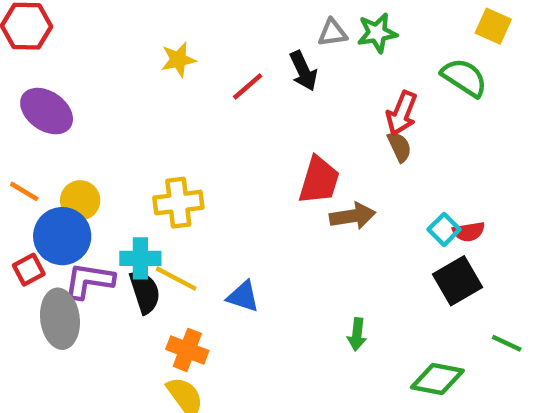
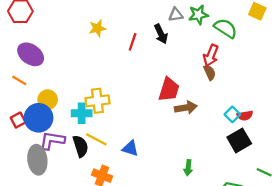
green semicircle: (464, 78) -> (226, 28), moved
red line: (248, 86) -> (133, 42), turned -30
orange line: (24, 191) -> (19, 80), moved
cyan cross: (140, 258) -> (82, 113), moved
red square: (29, 270) -> (18, 120), moved

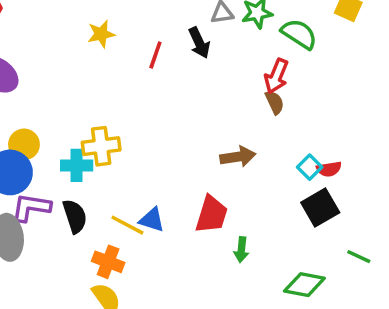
red trapezoid: (169, 89) -> (212, 215), moved
yellow line: (96, 139) -> (127, 225), moved

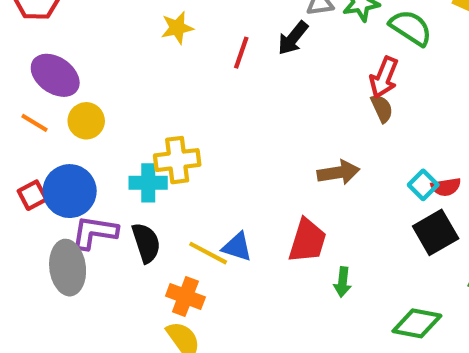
black arrow: (199, 43) -> (293, 38), turned 64
yellow circle: (24, 144) -> (86, 121), moved

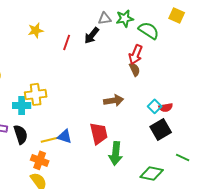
red trapezoid: (307, 241) -> (99, 133), turned -30
yellow line: (208, 253) -> (51, 139), turned -42
green arrow: (343, 282) -> (116, 153), size x1.6

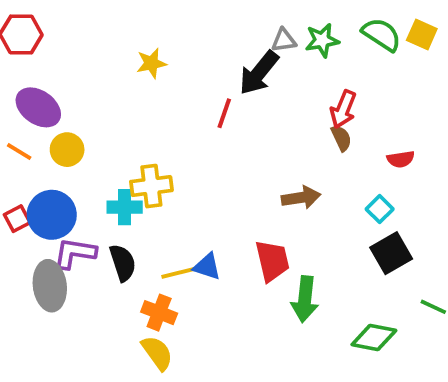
green semicircle: (149, 30) -> (382, 35), moved
black arrow: (92, 35) -> (259, 73), size x1.4
red line: (67, 42) -> (224, 113), moved
red semicircle: (166, 107) -> (401, 159), moved

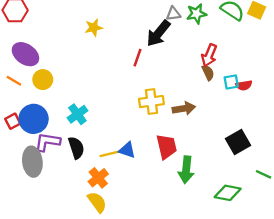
yellow cross: (151, 186) -> (151, 102), moved
cyan cross: (125, 207) -> (77, 114), turned -36
cyan square: (380, 209) -> (231, 82), moved, turned 35
orange cross: (159, 313) -> (98, 178), turned 30

